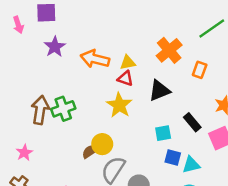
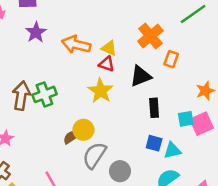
yellow triangle: (128, 63) -> (109, 48), turned 35
orange rectangle: (200, 70) -> (171, 59), moved
black rectangle: (192, 122) -> (154, 108), moved, turned 36
cyan square: (163, 133) -> (186, 119), moved

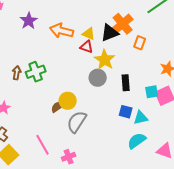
black triangle: (141, 76) -> (110, 33), moved
yellow star: (100, 91) -> (105, 60), moved
brown arrow: (21, 96) -> (17, 73), size x0.6
gray circle: (120, 171) -> (98, 78), moved

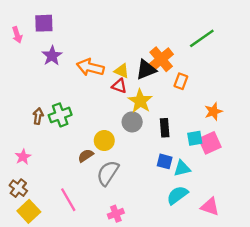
yellow circle: (68, 101) -> (104, 141), moved
pink cross: (69, 157) -> (116, 214), moved

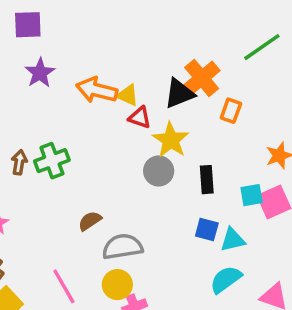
yellow triangle: (122, 71) -> (128, 95), moved
yellow circle: (104, 141) -> (117, 285), moved
gray semicircle: (108, 173) -> (122, 247), turned 48

